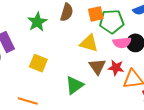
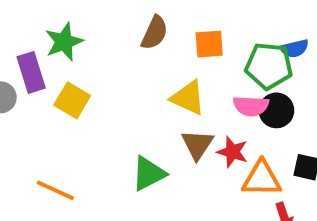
green pentagon: (112, 21) -> (269, 66), moved
green star: (37, 22) -> (64, 42), moved
yellow square: (38, 63) -> (72, 100), moved

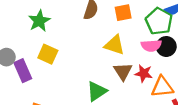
green pentagon: (269, 66) -> (159, 21), turned 30
purple rectangle: (31, 72) -> (23, 71), moved

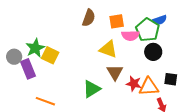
green star: (39, 21) -> (35, 48), moved
pink semicircle: (151, 46) -> (130, 36), moved
red star: (144, 73) -> (134, 84), moved

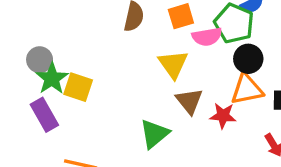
yellow triangle: (108, 49) -> (173, 64), turned 42
gray circle: (14, 57) -> (40, 60), moved
orange triangle: (149, 87) -> (247, 89), moved

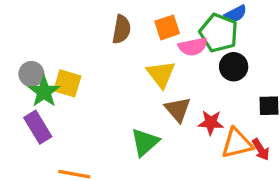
yellow square: (78, 87) -> (67, 83), moved
orange triangle: (247, 89) -> (237, 143), moved

